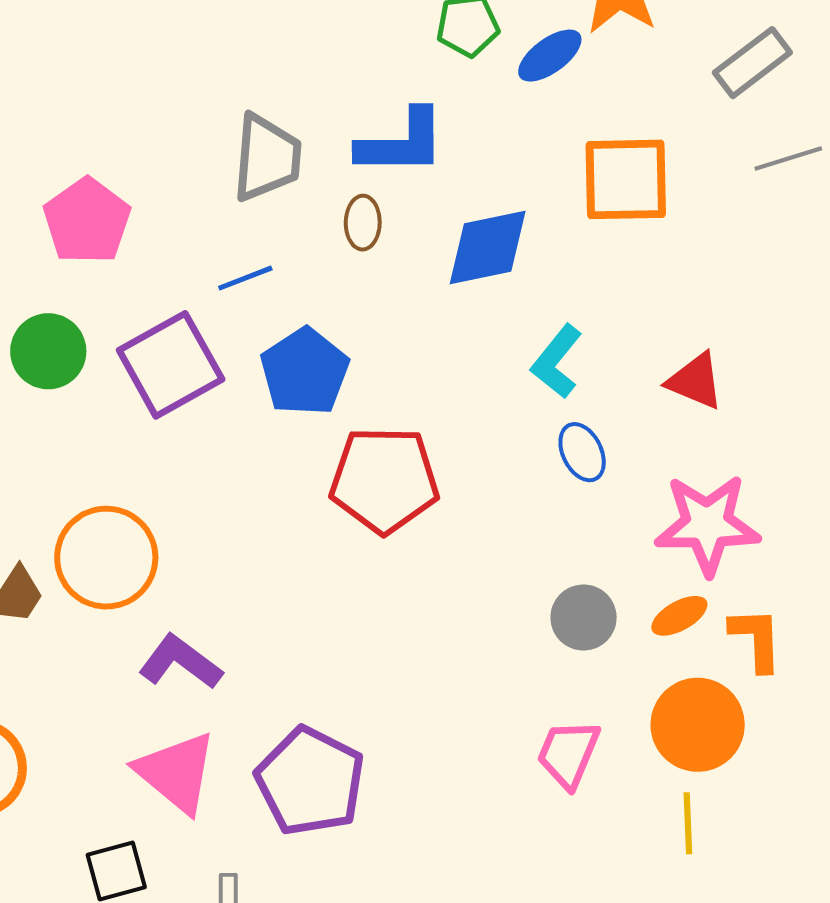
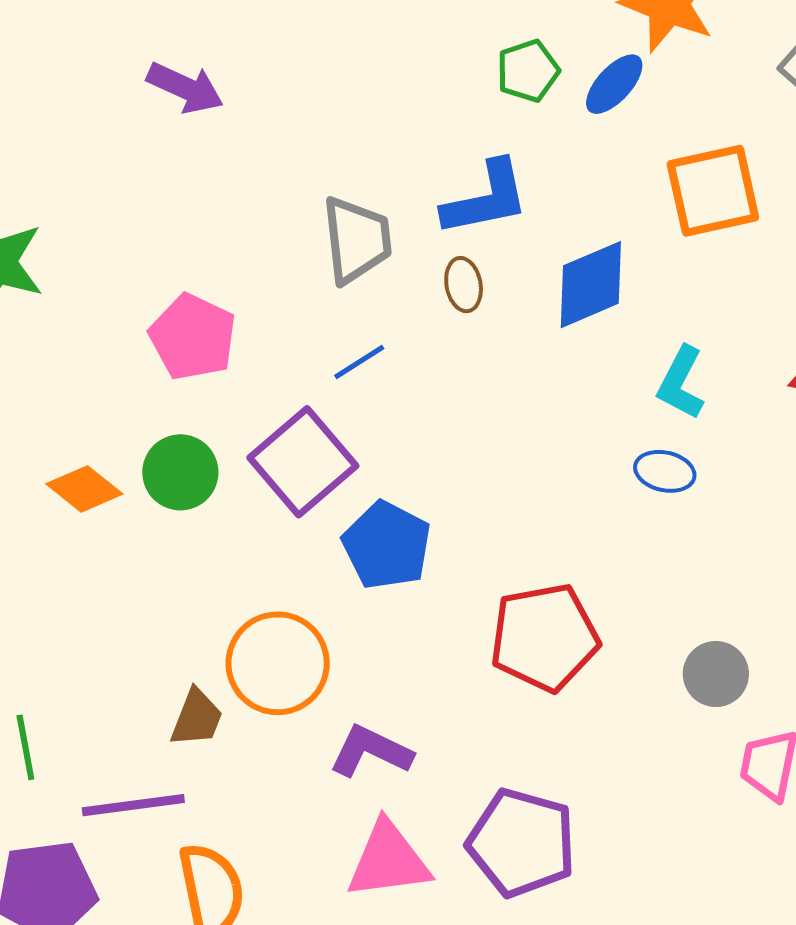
blue pentagon: (305, 372) -> (387, 545), moved
blue ellipse: (582, 452) -> (665, 471), moved, turned -40
red pentagon: (384, 480) -> (544, 637), moved
gray circle: (584, 617) -> (716, 674), moved
pink triangle: (176, 772) -> (388, 860), turned -36

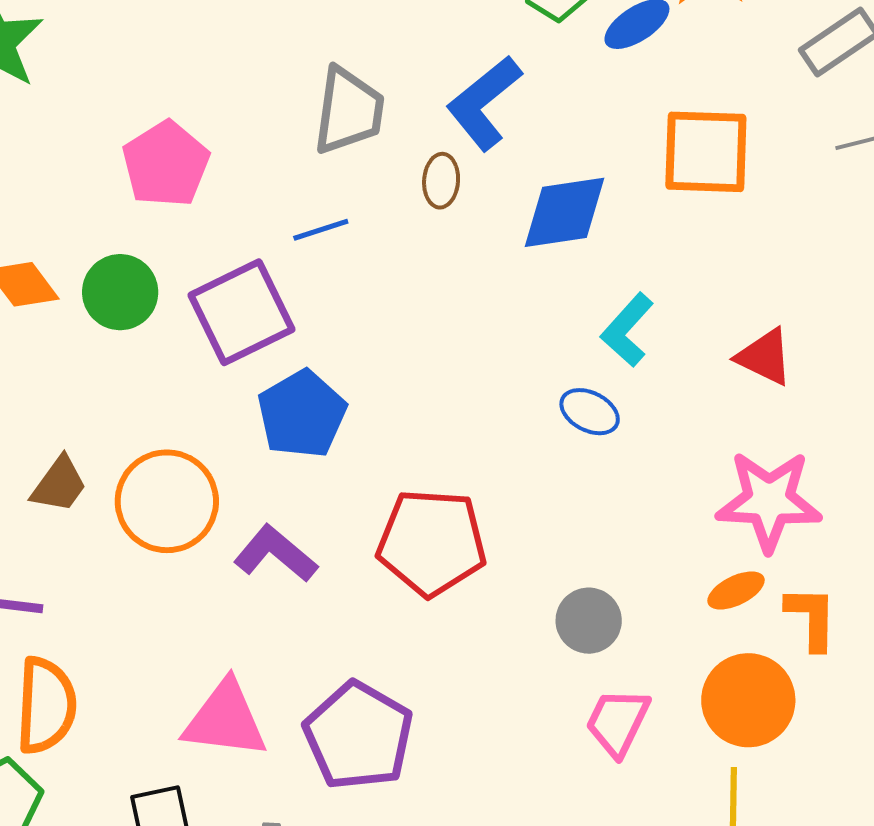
blue L-shape: (486, 199) -> (484, 103), turned 138
brown trapezoid: (197, 718) -> (59, 485), moved
purple L-shape: (371, 751) -> (275, 554), moved

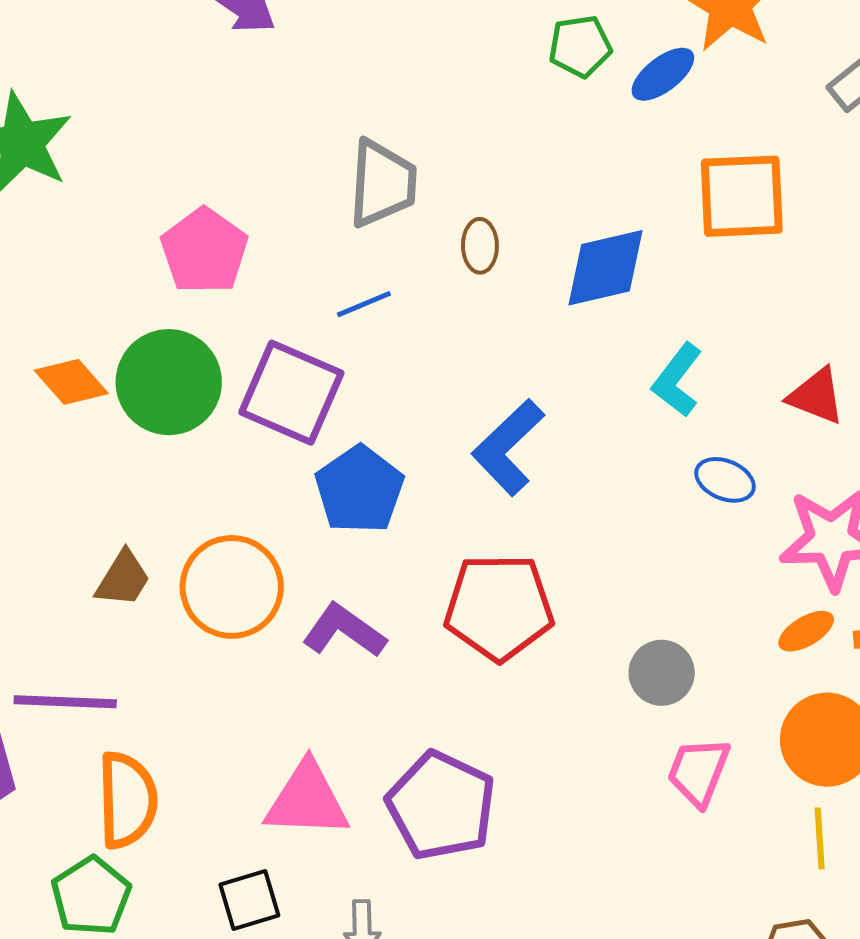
blue L-shape: (484, 103) -> (508, 447), moved
green circle: (120, 292) -> (169, 382), size x1.4
purple square: (241, 312) -> (291, 393), turned -36
blue ellipse: (590, 412) -> (725, 480), moved

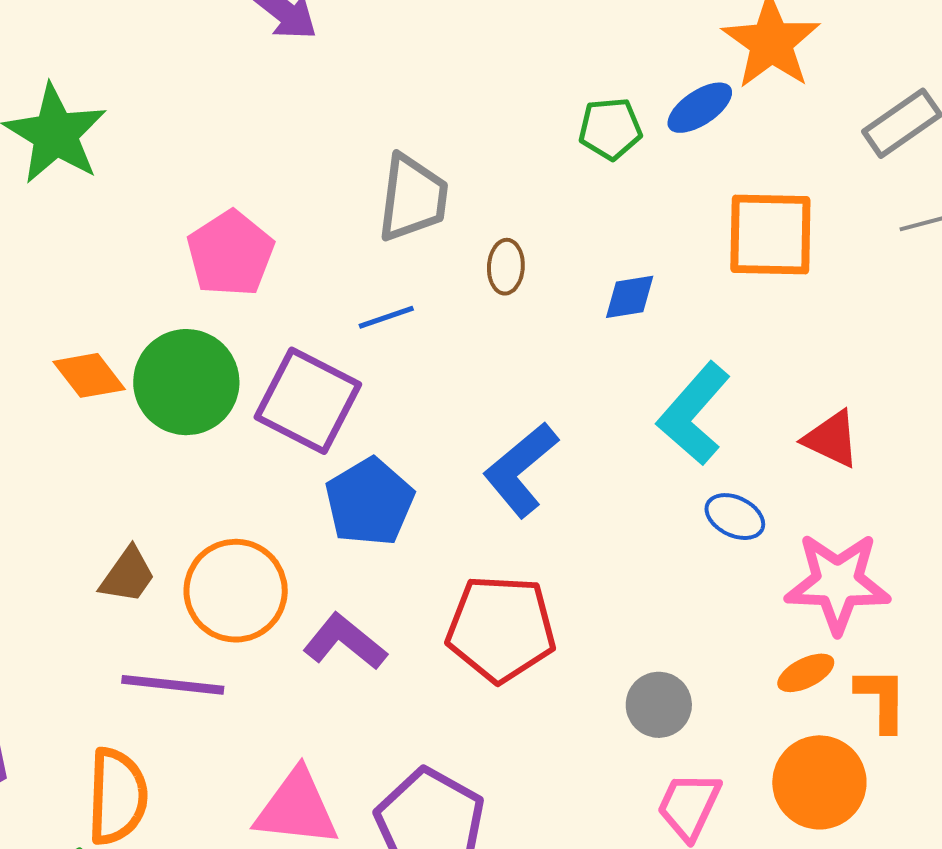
green pentagon: (580, 46) -> (610, 129), moved
blue diamond: (605, 268) -> (630, 297), size x0.6
cyan L-shape: (677, 380) -> (694, 414), size x1.4
purple line: (65, 702) -> (173, 685), moved

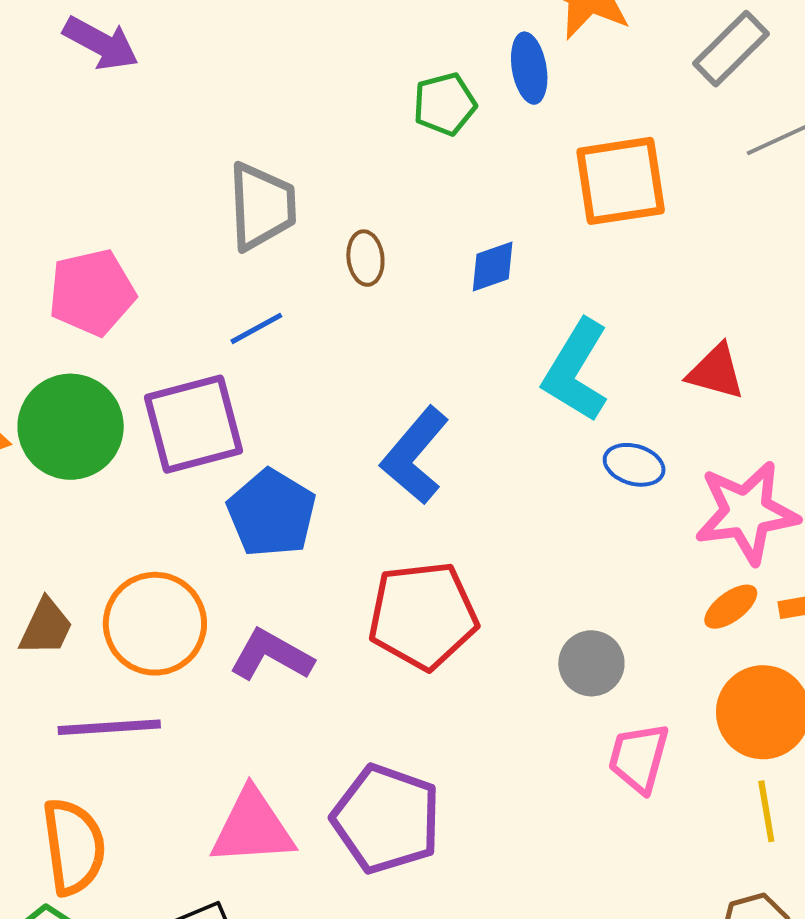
blue ellipse: (700, 108) -> (529, 68), turned -56
pink pentagon: (230, 253) -> (92, 292), turned 30
purple square: (308, 401) -> (194, 424), turned -32

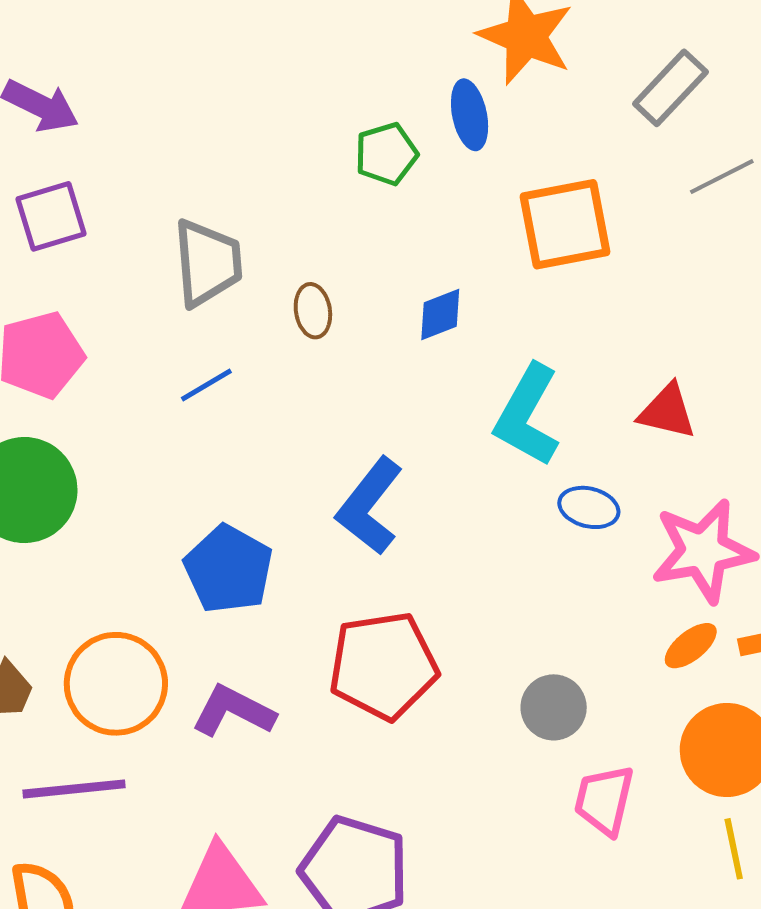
purple square: (194, 424) -> (51, 216), moved, size x0.7

